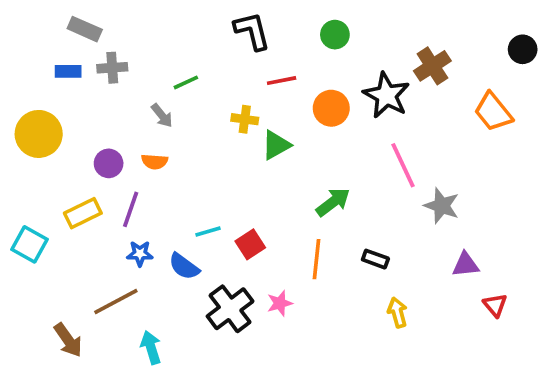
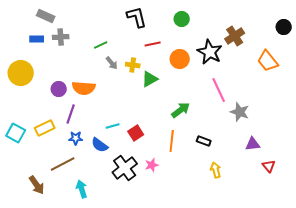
gray arrow: (162, 116) -> (112, 63), moved
orange semicircle: (155, 162) -> (84, 88), size x1.6
yellow rectangle: (83, 213) -> (45, 128), moved

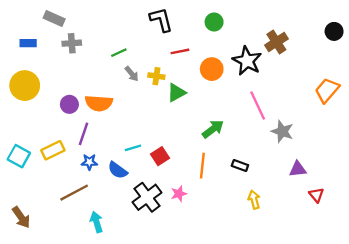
blue rectangle: (37, 39) -> (28, 43), moved
orange trapezoid: (268, 61) -> (327, 90), moved, turned 80
brown arrow: (37, 185) -> (21, 217), moved

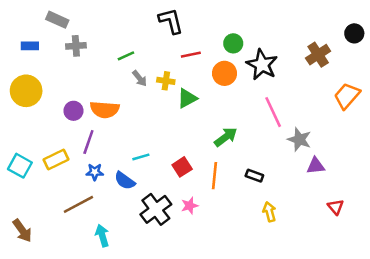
green circle: (214, 22) -> (233, 43), moved
brown cross: (276, 42) -> (318, 55), moved
red square: (160, 156) -> (182, 167), moved
purple triangle: (298, 169) -> (316, 166), moved

